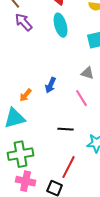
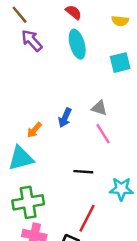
gray triangle: (88, 73) -> (99, 108), moved

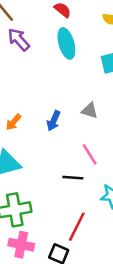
orange arrow: (34, 130) -> (14, 122), moved
pink line: (103, 134) -> (90, 154), moved

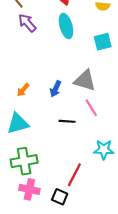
gray triangle: (90, 111) -> (85, 80), size x1.6
pink line: (90, 154) -> (91, 108), moved
black line: (73, 178) -> (67, 121), moved

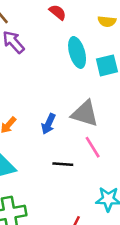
cyan ellipse: (66, 26) -> (77, 52), moved

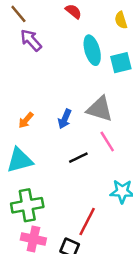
yellow semicircle: (107, 21) -> (121, 20), turned 66
black line: (63, 164) -> (78, 158), turned -30

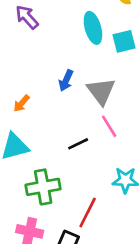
gray triangle: (100, 109) -> (101, 91), turned 36
blue arrow: (65, 119) -> (66, 80), moved
green cross: (27, 205) -> (43, 187), moved

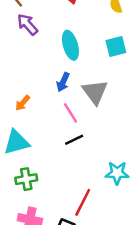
cyan ellipse: (93, 28) -> (70, 45), moved
pink line: (109, 126) -> (70, 113), moved
green cross: (43, 187) -> (26, 179), moved, size x0.7

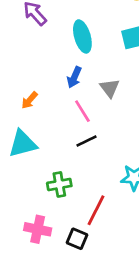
gray triangle: (95, 92) -> (110, 88), size x0.7
green cross: (26, 179) -> (59, 184), moved

